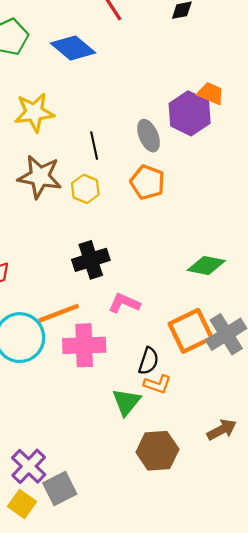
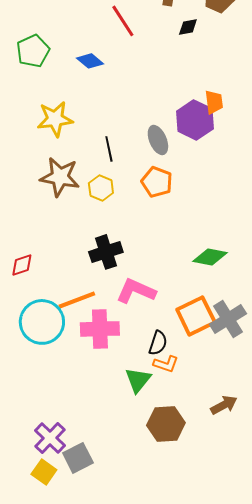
blue diamond: (73, 48) -> (90, 61), size x0.7
orange trapezoid: (211, 93) -> (214, 102), turned 60
pink L-shape: (124, 303) -> (136, 291), size x1.4

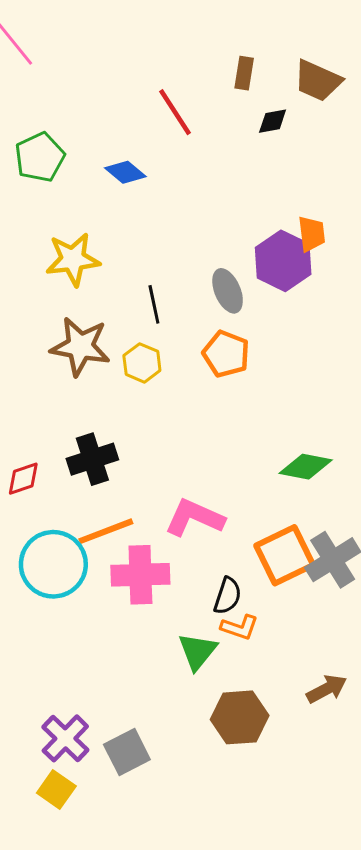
black cross: (106, 252) -> (92, 459), moved
gray square: (78, 458) -> (127, 752), moved

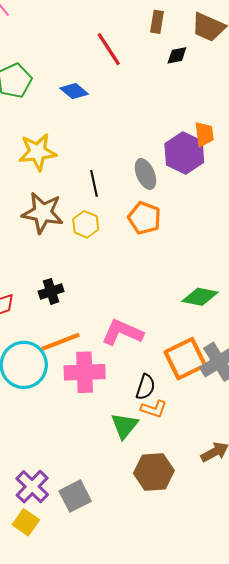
black cross: (92, 459) -> (51, 291), size x0.7

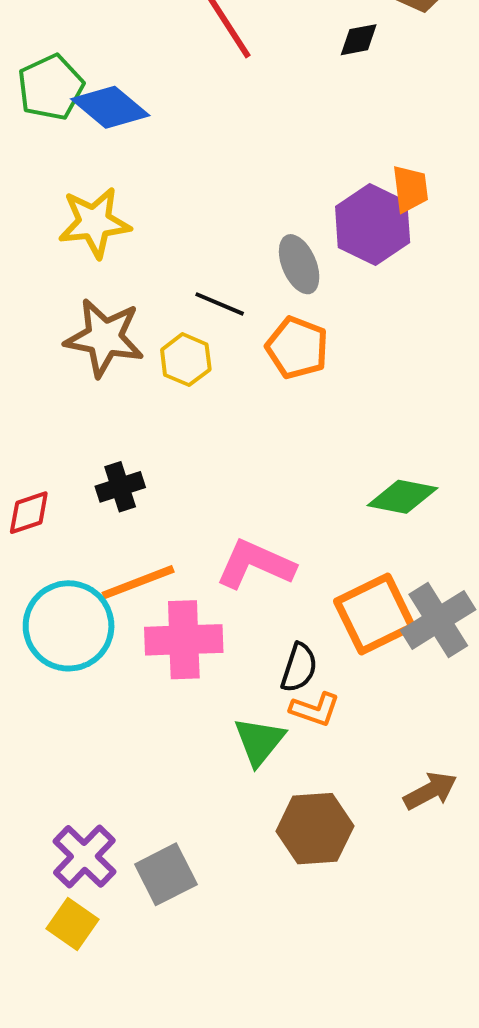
blue diamond: (74, 91) -> (110, 107), moved, size x1.4
black line: (94, 183) -> (220, 304), moved, turned -55

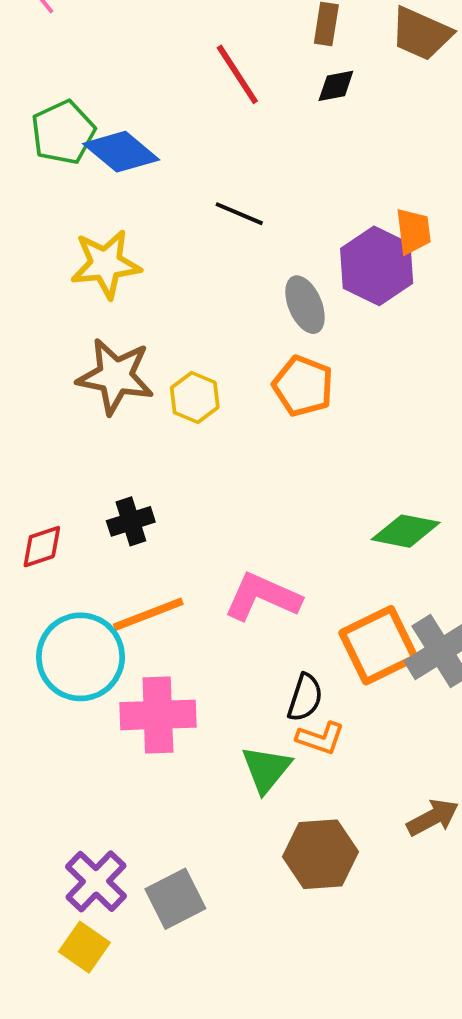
black diamond: (359, 40) -> (336, 86), moved
black line: (220, 304) -> (239, 214), moved
pink cross: (184, 640) -> (158, 715), moved

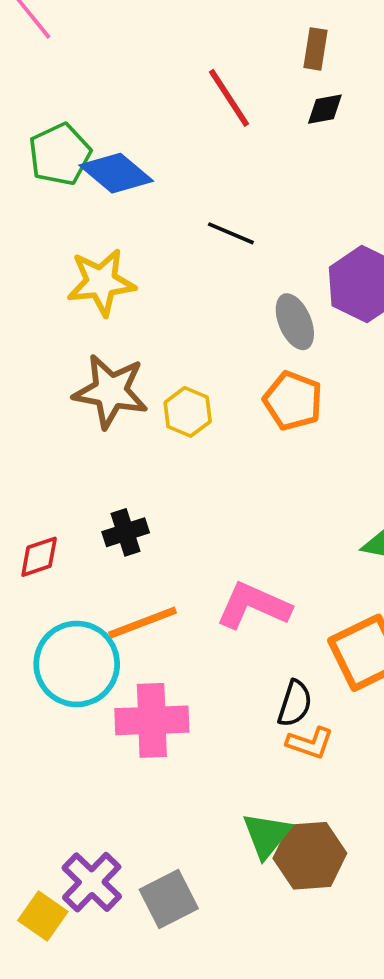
green triangle: (266, 769) -> (267, 835), moved
yellow square: (84, 947) -> (43, 916), moved

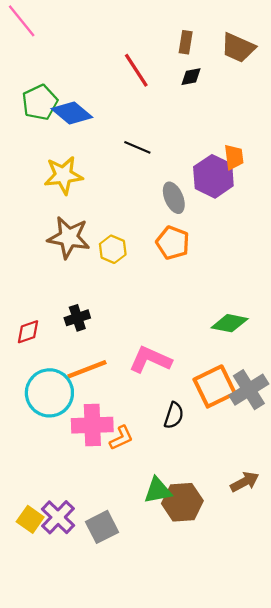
orange L-shape: (310, 743) -> (121, 438), moved, turned -44
green triangle: (267, 835) -> (158, 490), turned 40
yellow square: (43, 916) -> (30, 519), moved

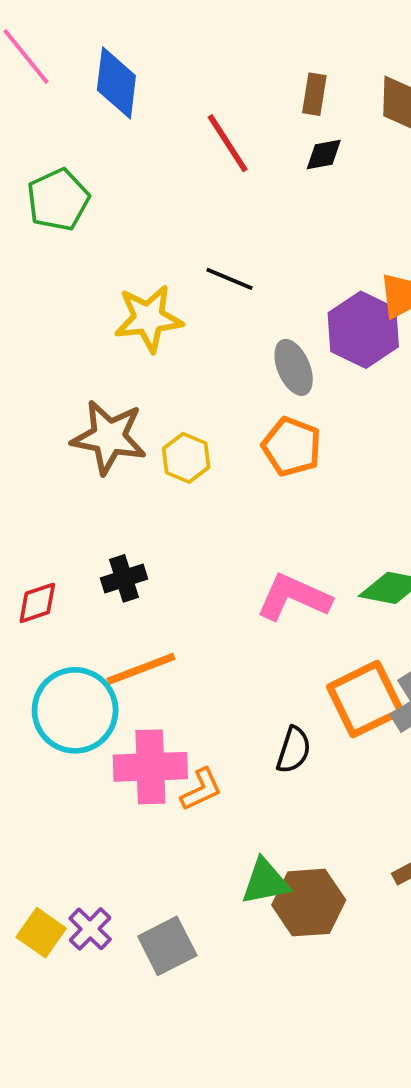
blue diamond: (72, 113) -> (116, 83), moved, turned 57
yellow star: (63, 175) -> (149, 318), moved
pink L-shape: (150, 360) -> (294, 597), moved
purple cross: (58, 517) -> (90, 929), size x0.7

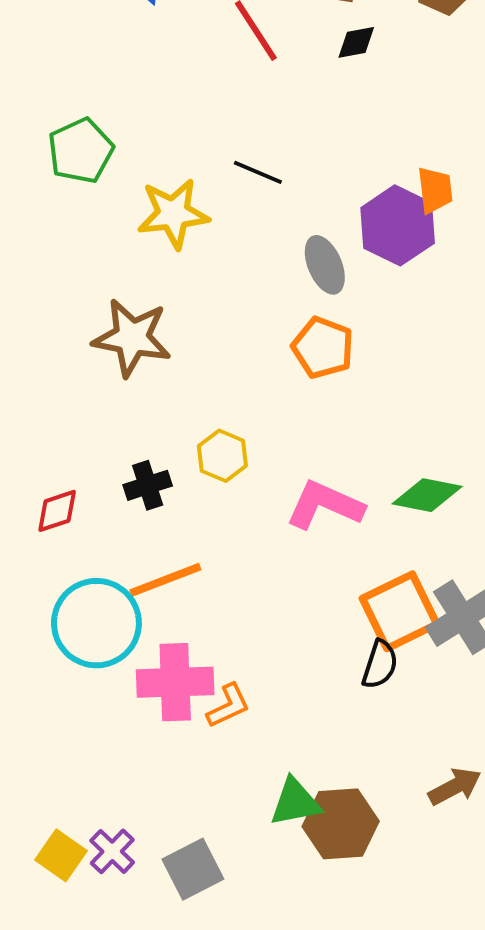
green pentagon: (58, 200) -> (81, 151), moved
yellow hexagon: (186, 458) -> (222, 456), moved
black semicircle: (294, 750) -> (380, 664), moved

